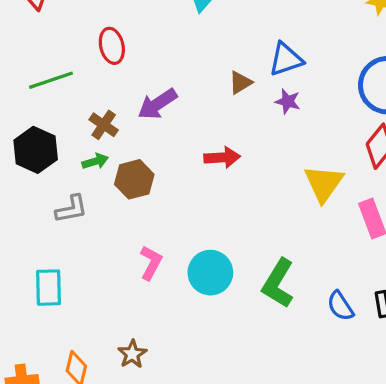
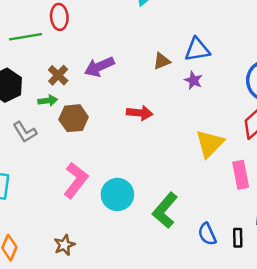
red ellipse: (112, 46) -> (59, 17), moved
gray L-shape: (71, 209) -> (25, 132), turned 60
pink L-shape: (151, 263) -> (76, 180), size x1.4
brown star: (132, 354) -> (64, 245), moved

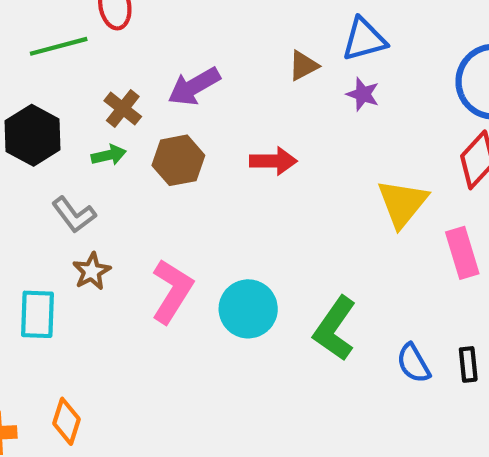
brown hexagon: (74, 118) -> (178, 160), moved
brown star: (64, 245) -> (92, 271), moved

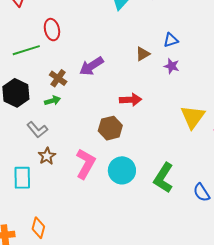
blue triangle: (364, 39) -> (171, 40), size x0.7
brown hexagon: (178, 160) -> (110, 128), moved

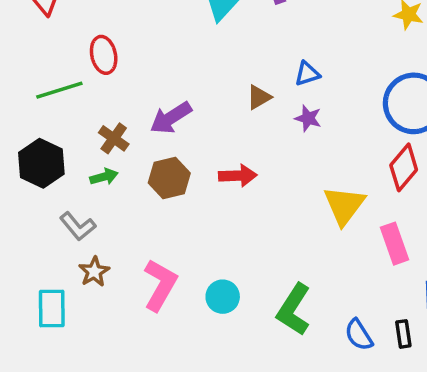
brown hexagon: (110, 128) -> (169, 178), moved
cyan circle: (122, 170) -> (223, 297), size x0.7

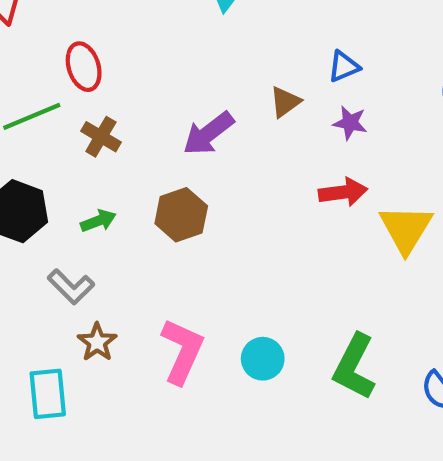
purple arrow: (171, 118) -> (208, 133), moved
brown cross: (114, 138) -> (101, 137), moved
red arrow: (238, 176) -> (343, 192), moved

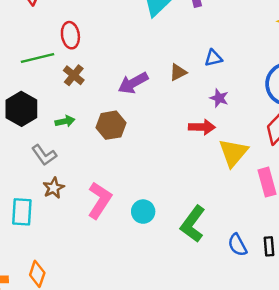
purple star: (350, 123) -> (219, 98), moved

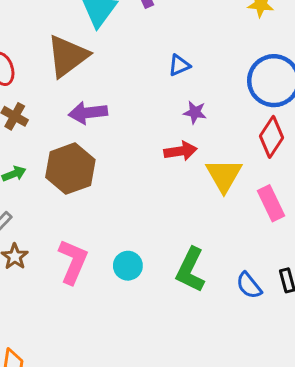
brown triangle: (178, 72) -> (68, 56), moved, size x2.0
purple arrow: (133, 83) -> (88, 113), turned 32
brown hexagon: (111, 125) -> (70, 169), size x1.4

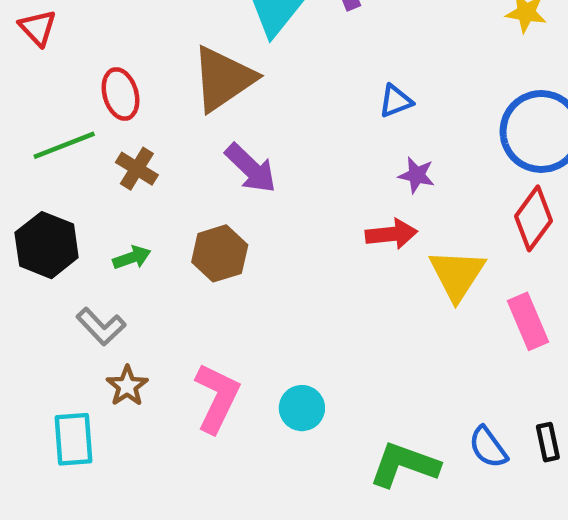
purple arrow: (88, 113) -> (251, 168), turned -132
brown hexagon: (70, 169) -> (220, 253), size x0.7
green L-shape: (190, 270) -> (404, 465), moved, turned 81

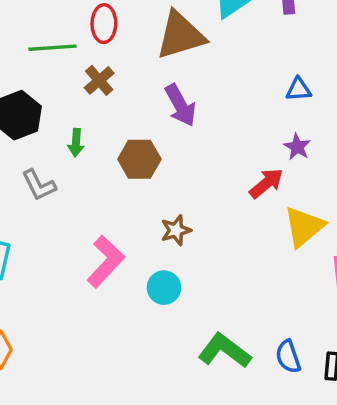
red arrow: (391, 234) -> (266, 183), turned -51
green arrow: (132, 258) -> (76, 143), turned 96
brown star: (127, 386) -> (176, 230), moved

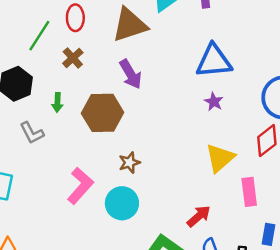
green line: (52, 48) -> (39, 36), turned -52
blue triangle: (299, 89) -> (214, 61), size x2.0
brown hexagon: (139, 159) -> (103, 113), size x1.4
red arrow: (266, 183) -> (199, 216), moved
cyan circle: (164, 288) -> (122, 203), size x1.4

